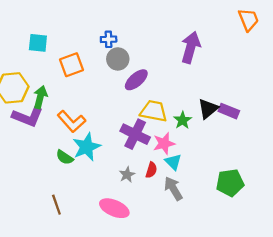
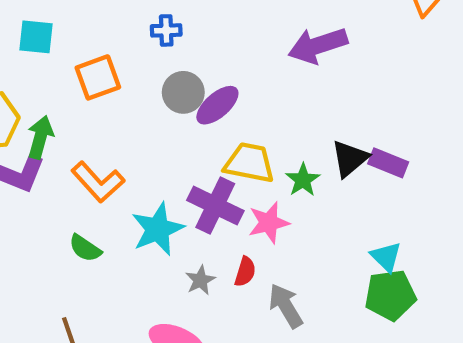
purple arrow: (191, 47) -> (318, 45), turned -124
gray circle: (118, 59) -> (183, 92), moved
cyan star: (87, 147) -> (158, 229), moved
cyan triangle: (173, 162) -> (386, 257), moved

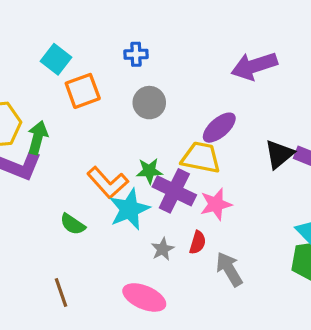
cyan square: (36, 37) -> (56, 59), moved, turned 32
purple ellipse: (217, 105) -> (219, 128), moved
green star: (303, 180) -> (149, 171), moved, turned 30
orange L-shape: (98, 182) -> (108, 183), moved

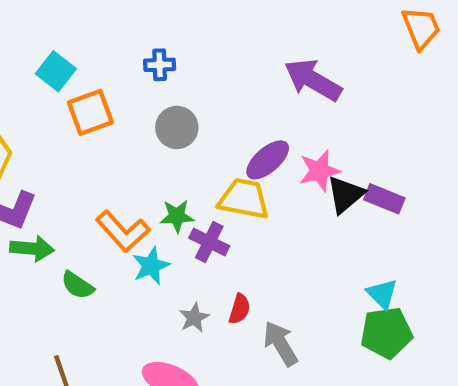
purple arrow: (254, 66) -> (313, 80), turned 48
green arrow: (38, 138) -> (32, 248), moved, turned 80
purple cross: (174, 191) -> (209, 242), size x0.7
pink star: (216, 204) -> (319, 171), moved
cyan star: (129, 209) -> (151, 266), size x0.7

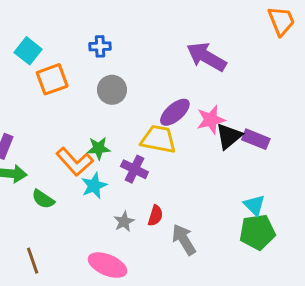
green star: (177, 216) -> (99, 148), moved

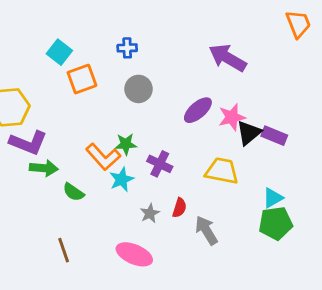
yellow trapezoid: (158, 139) -> (222, 171), moved
cyan triangle: (254, 205) -> (273, 198), turned 45

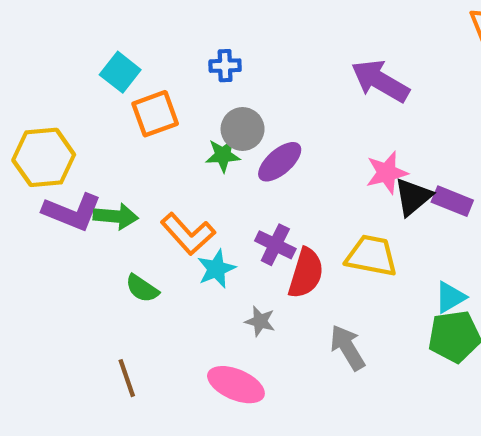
purple ellipse: (198, 110) -> (280, 162), moved
green star: (126, 144) -> (223, 155), moved
green arrow: (44, 168) -> (116, 216), moved
red semicircle: (180, 208) -> (306, 273), moved, size x1.6
gray star: (150, 213) -> (260, 321), turned -30

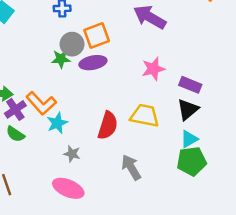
orange square: (155, 114) -> (97, 36), moved
purple ellipse: (280, 162) -> (93, 63), turned 30
black triangle: (413, 197) -> (188, 109), moved
purple cross: (275, 245) -> (15, 109), moved, turned 30
gray star: (260, 321) -> (72, 154), moved

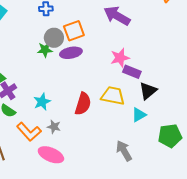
purple rectangle: (190, 85) -> (132, 72), moved
orange L-shape: (41, 103) -> (29, 132), moved
cyan triangle: (189, 139) -> (139, 115), moved
green pentagon: (192, 161) -> (170, 136), moved
gray arrow: (131, 167) -> (124, 151), moved

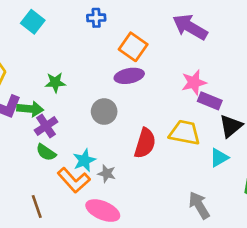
orange square: (74, 31) -> (133, 47), turned -35
gray circle: (54, 38) -> (104, 112), moved
green star: (45, 50) -> (55, 82), moved
cyan star: (42, 102) -> (84, 160), moved

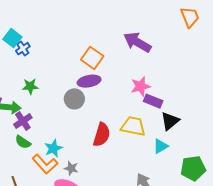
blue cross: (96, 18) -> (23, 49), moved, turned -32
gray circle: (104, 112) -> (74, 99), moved
gray star: (107, 174) -> (71, 168), moved

